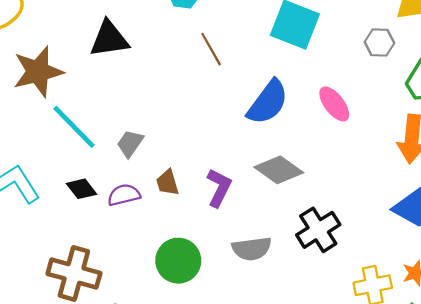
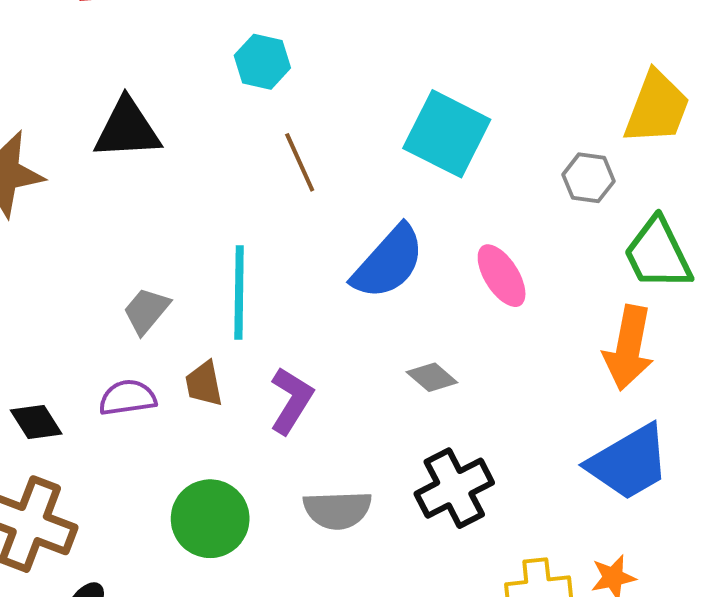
cyan line: (74, 127) -> (239, 292), moved, turned 40
gray diamond: (279, 170) -> (432, 377), moved, size x0.6
black diamond: (82, 189) -> (36, 422), moved

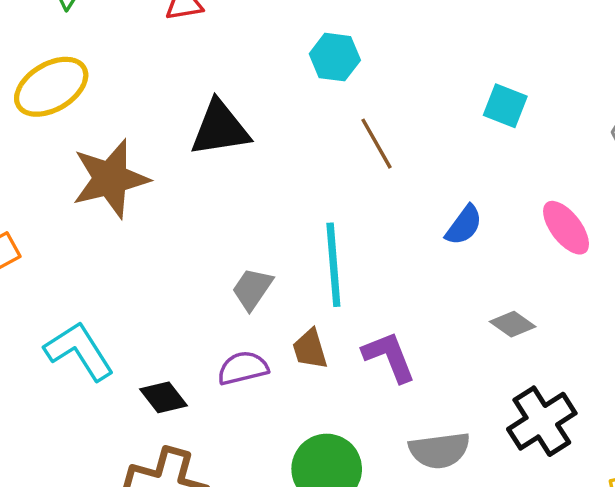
cyan square: (447, 134) -> (505, 106), size x0.6
blue semicircle: (388, 262) -> (464, 225), size x0.6
purple L-shape: (291, 400) -> (389, 357), turned -48

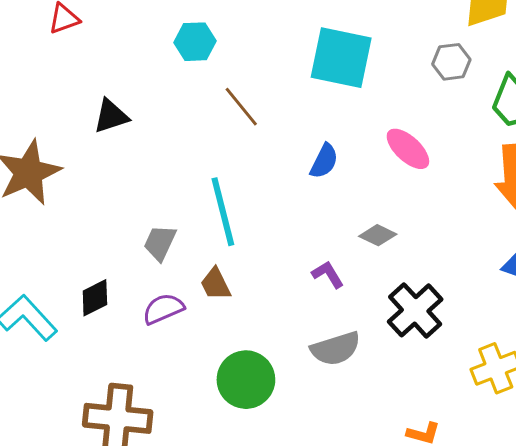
cyan square: (505, 106) -> (341, 58), size x1.8
black triangle: (220, 128) -> (111, 116), size x0.7
purple L-shape: (389, 357) -> (328, 274), moved, size x0.7
black diamond: (163, 397) -> (95, 298), moved, turned -69

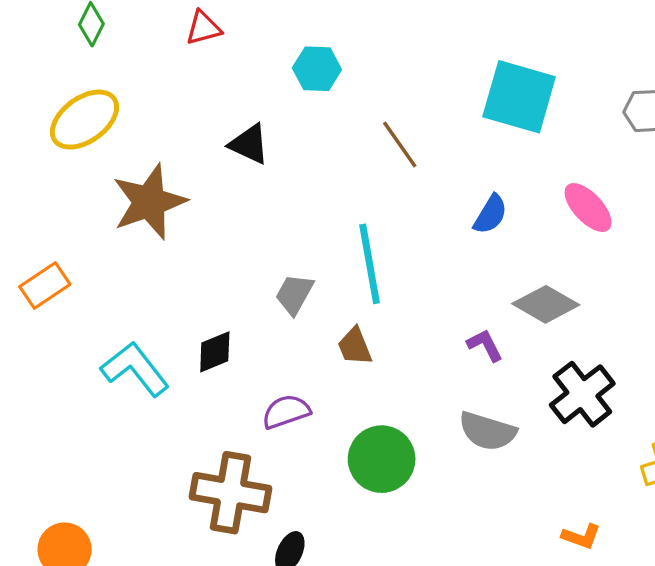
cyan hexagon: (195, 42) -> (317, 69), moved
black triangle: (111, 116) -> (249, 144), turned 39
gray diamond: (378, 235) -> (546, 304), size x1.5
purple semicircle: (163, 309) -> (286, 412), moved
gray semicircle: (336, 349) -> (487, 431), turned 30

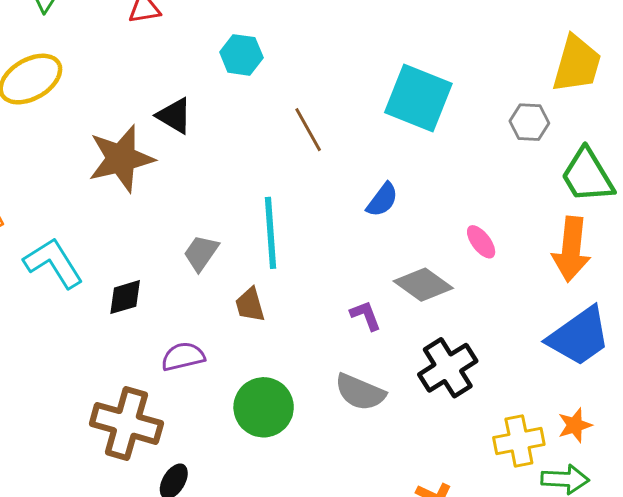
brown star: (149, 202) -> (121, 159), moved
pink ellipse: (588, 208) -> (481, 242), moved, size x0.7
cyan L-shape: (135, 369) -> (53, 263), moved

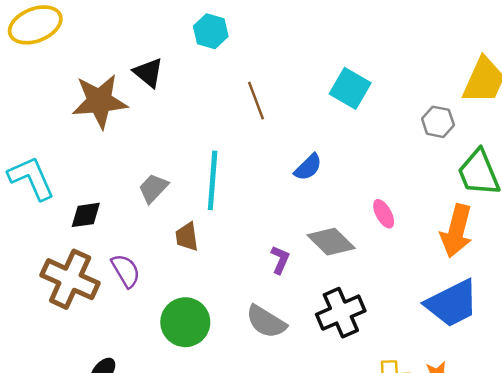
cyan square: (418, 98) -> (350, 88), size x0.7
purple L-shape: (366, 315) -> (280, 260), turned 36
purple semicircle: (183, 357) -> (126, 271), turned 64
brown cross: (126, 423) -> (70, 279), moved

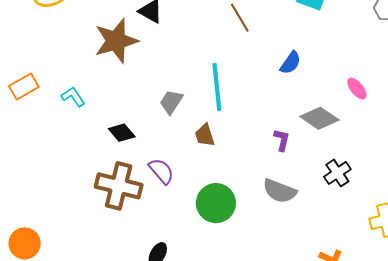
cyan L-shape: (31, 178) -> (73, 97), moved, size x0.6
black diamond: (86, 215) -> (122, 133), turned 68
black cross: (341, 313) -> (337, 173), size x0.7

